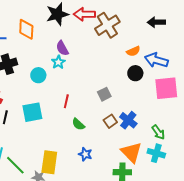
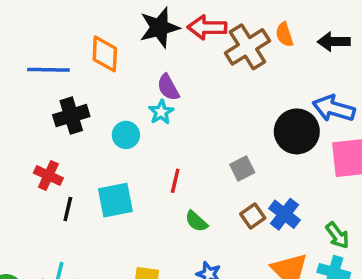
orange semicircle: (133, 51) -> (284, 35), moved, turned 96
black circle: (135, 73) -> (297, 131), size x1.6

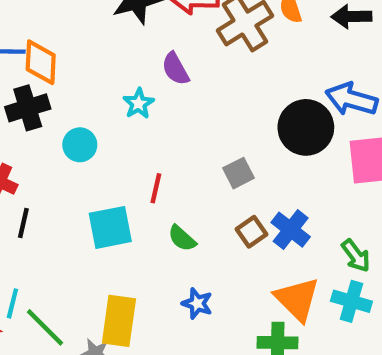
orange diamond: (105, 54) -> (41, 62), moved
purple semicircle: (168, 87) -> (175, 69), moved
cyan circle: (126, 135) -> (80, 145), moved
cyan square: (115, 200) -> (110, 227), moved

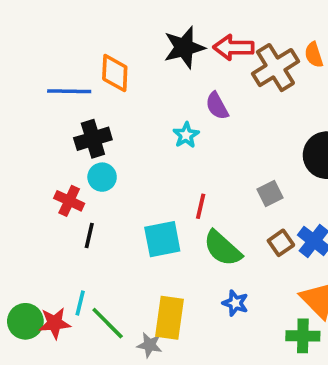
orange diamond: (41, 62) -> (115, 73), moved
cyan circle: (80, 145) -> (102, 177), moved
green semicircle: (182, 238) -> (223, 248), size x1.6

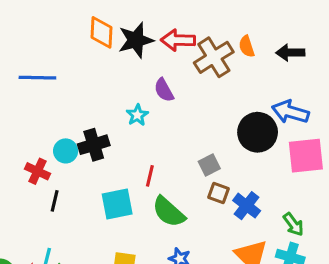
orange diamond: (115, 73) -> (101, 32), moved
black cross: (93, 139) -> (94, 145), moved
brown square: (281, 243) -> (219, 193), moved, turned -35

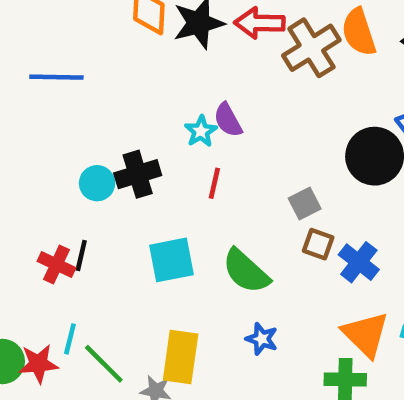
orange semicircle: (247, 46) -> (359, 32), size x1.5
purple semicircle: (164, 90) -> (228, 120), moved
red cross: (37, 171) -> (56, 264), moved
red line: (150, 176) -> (214, 183), moved

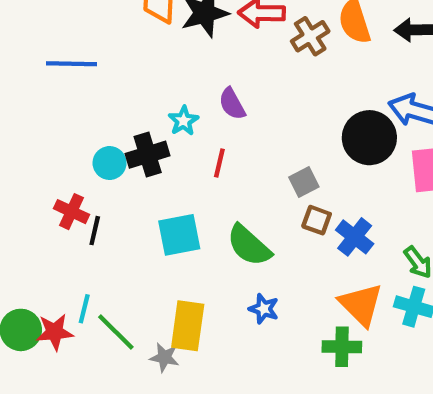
brown cross: (311, 48) -> (310, 36), size x0.7
cyan star: (201, 131) -> (183, 121), moved
red cross: (56, 264) -> (71, 212), moved

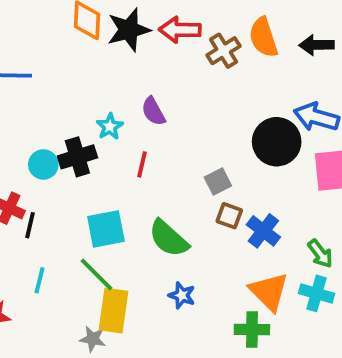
cyan line: (84, 309) -> (40, 280), moved
green line: (116, 332) -> (96, 274), moved

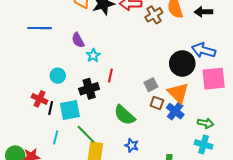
purple semicircle: (153, 111) -> (78, 40), moved
black cross: (77, 157) -> (89, 89), moved
cyan square: (106, 229) -> (70, 110), moved
green arrow: (320, 254) -> (206, 123), turned -42
orange triangle: (269, 292) -> (178, 93), moved

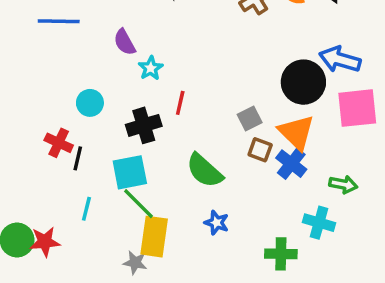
cyan square: (70, 110) -> (130, 172), moved
cyan cross: (204, 144) -> (319, 223), moved

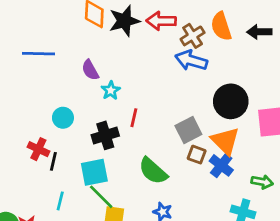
blue arrow: (340, 59) -> (191, 60), moved
gray square: (250, 119) -> (188, 130), size x1.4

